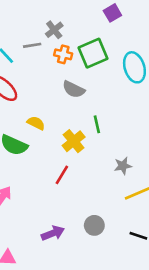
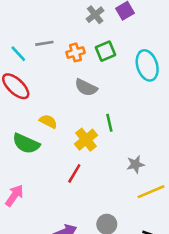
gray cross: (54, 30) -> (95, 15), moved
green square: (93, 53) -> (106, 51), size x0.7
orange cross: (63, 54) -> (76, 52), turned -30

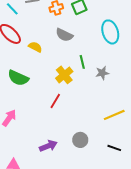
cyan ellipse: (147, 65) -> (110, 32), moved
yellow semicircle: (48, 121) -> (35, 47), moved
gray star: (135, 164) -> (102, 73), moved

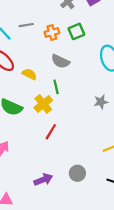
green line: (82, 62) -> (56, 87), moved
yellow cross: (64, 75) -> (43, 104), moved

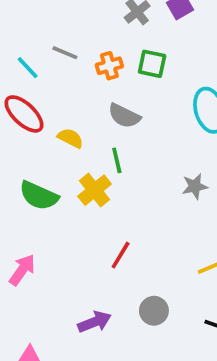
gray line: (26, 25) -> (65, 53), turned 32
green square: (76, 31) -> (152, 64), turned 35
red line: (51, 132) -> (121, 255), moved

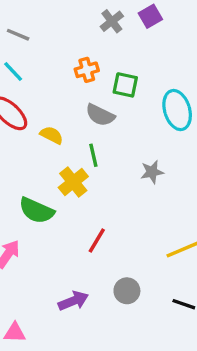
gray line: (65, 53) -> (18, 35), moved
green square: (152, 64) -> (125, 85), moved
gray star: (195, 186) -> (152, 172), moved
green semicircle: (39, 196) -> (37, 210), moved

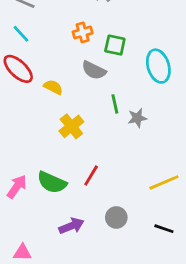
green line: (93, 155) -> (115, 104), moved
green semicircle: (37, 210) -> (52, 182), moved

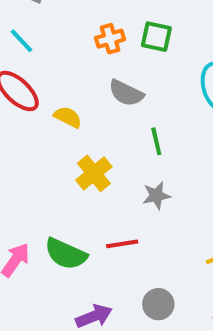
green square: (115, 45) -> (156, 37), moved
gray star: (137, 118) -> (156, 196), moved
red line: (91, 175) -> (122, 244), turned 50

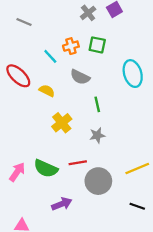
cyan line: (22, 41) -> (50, 56), moved
gray circle: (158, 304) -> (98, 181), moved, size x1.5

